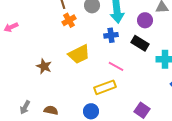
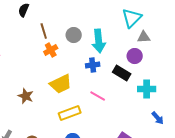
purple circle: (145, 20) -> (135, 56), moved
yellow rectangle: (105, 87) -> (70, 113), moved

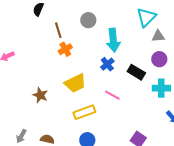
gray circle: (74, 35) -> (88, 20), moved
purple circle: (135, 56) -> (159, 59), moved
blue cross: (93, 65) -> (107, 64), turned -32

